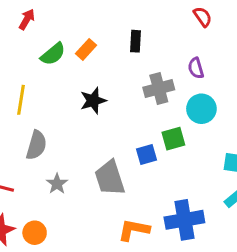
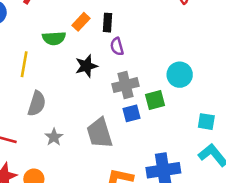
black rectangle: (135, 41) -> (108, 23), moved
green semicircle: (53, 54) -> (54, 38), moved, turned 35
purple semicircle: (196, 68) -> (117, 47), moved
gray cross: (159, 89) -> (126, 85), moved

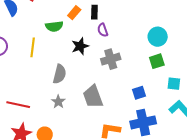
cyan circle: (180, 75) -> (158, 37), moved
green square: (155, 100) -> (157, 61), moved
gray semicircle: (37, 104) -> (60, 74), moved
blue square: (132, 113) -> (139, 93), moved

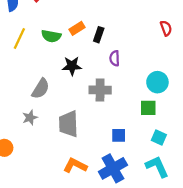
purple semicircle: (103, 30) -> (115, 58), moved
yellow line: (33, 47) -> (19, 38), moved
blue cross: (143, 122) -> (113, 168), turned -35

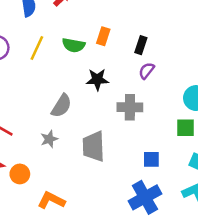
orange rectangle: (77, 28) -> (103, 36), turned -40
black rectangle: (99, 35) -> (141, 45), moved
purple semicircle: (115, 58) -> (147, 71), turned 40
orange L-shape: (75, 165) -> (51, 200), moved

